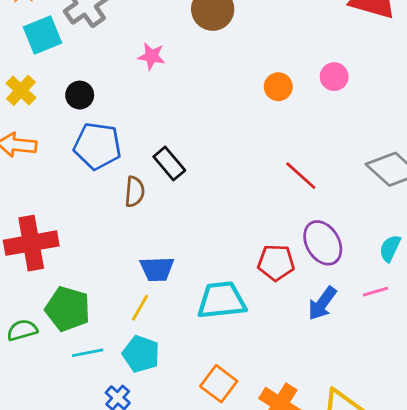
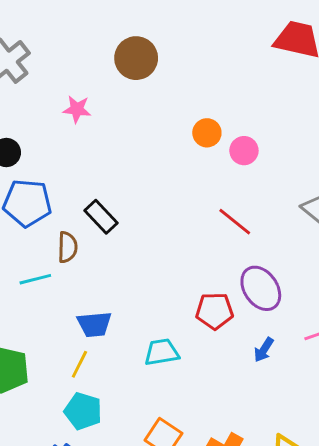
pink circle: (334, 77) -> (244, 151), moved
cyan trapezoid: (222, 300) -> (162, 352), size x0.7
blue arrow: (322, 303) -> (264, 350), size x0.7
cyan line: (88, 353) -> (35, 279), moved

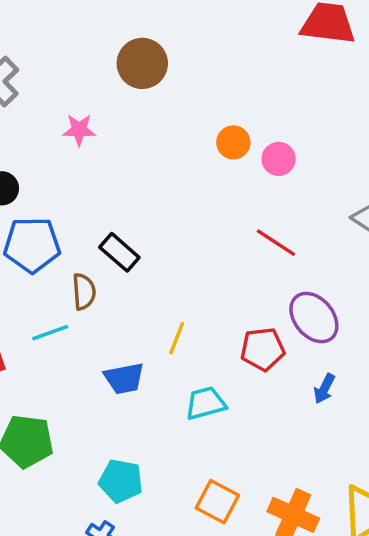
yellow line: (79, 364) -> (177, 338), moved

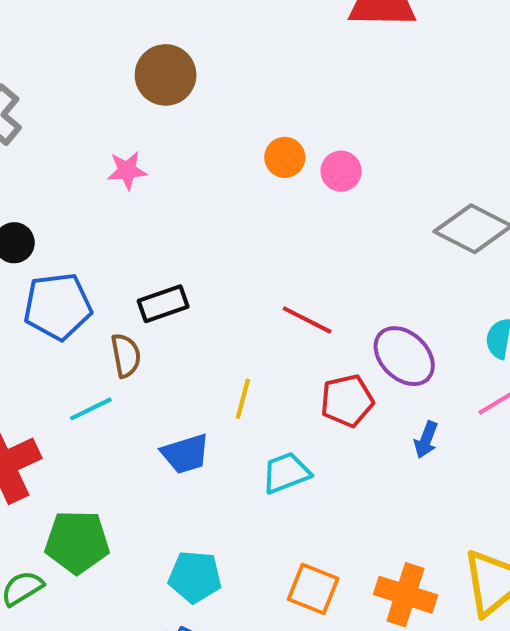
pink star: (79, 130) -> (127, 170), moved
red line: (276, 243) -> (307, 320), moved
black rectangle: (119, 252) -> (163, 304), turned -54

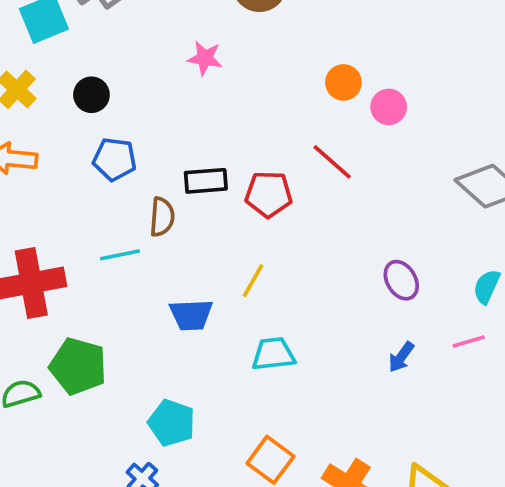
blue pentagon: (58, 306) -> (115, 159), size x0.7
red line: (307, 320) -> (332, 162), moved
purple ellipse: (404, 356) -> (401, 280), size x0.7
red pentagon: (347, 401) -> (269, 194), moved

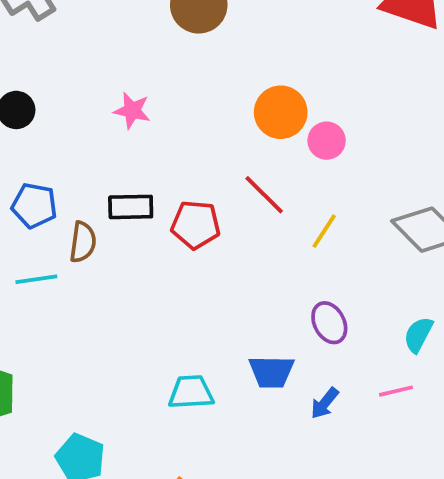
pink star: (205, 58) -> (132, 111), moved
orange circle: (343, 82) -> (281, 112), size x1.4
blue pentagon: (115, 159) -> (34, 206), moved
yellow line: (253, 281) -> (324, 231), moved
blue trapezoid: (191, 315) -> (271, 372), moved

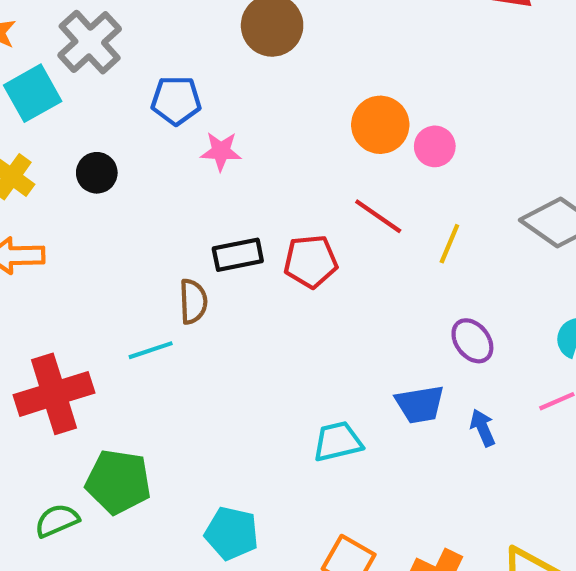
blue pentagon: (34, 206) -> (176, 100), moved
blue arrow: (325, 403) -> (483, 428), turned 128

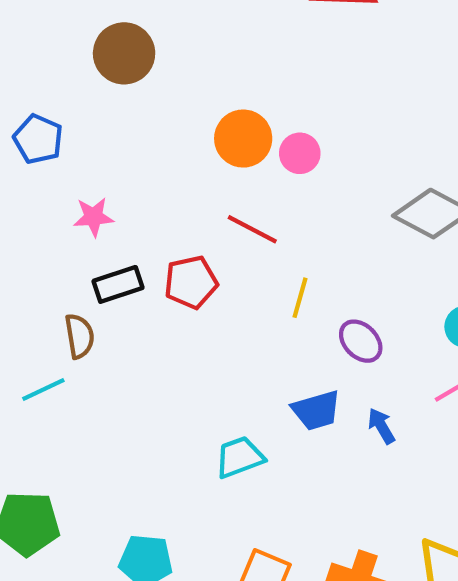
blue pentagon: (176, 100) -> (38, 139), turned 30
pink star: (221, 151) -> (93, 217), moved
yellow line: (449, 244) -> (300, 298), moved

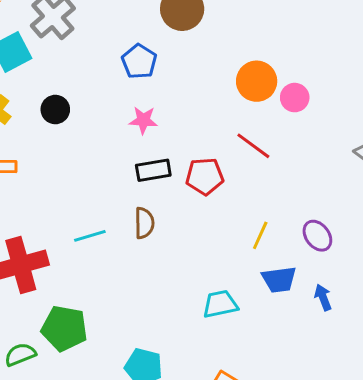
blue pentagon: (38, 139) -> (139, 61), moved
yellow line: (300, 298) -> (260, 235), moved
brown semicircle: (79, 336) -> (144, 223), moved

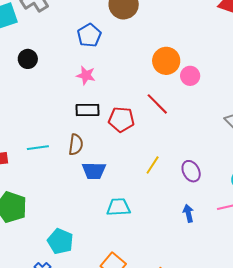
blue trapezoid: (279, 280) -> (94, 171), moved

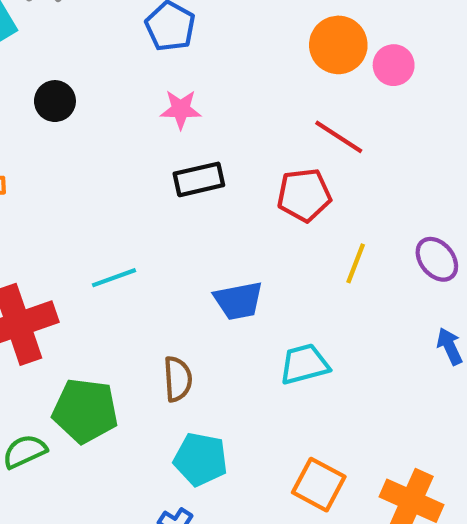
red pentagon: (121, 119) -> (304, 195), moved
brown semicircle: (76, 145) -> (178, 379), moved

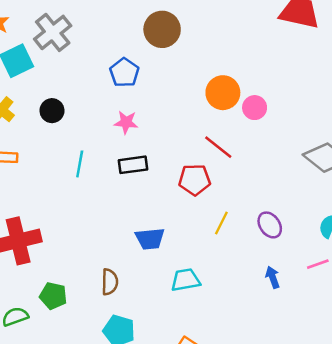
cyan line: (114, 278) -> (80, 164), moved, turned -65
green pentagon: (85, 411) -> (53, 296), size x0.7

